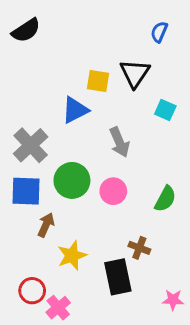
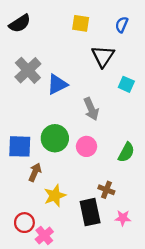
yellow square: (98, 81) -> (81, 23), moved
gray cross: (31, 145) -> (28, 70), moved
pink star: (173, 300) -> (123, 218), moved

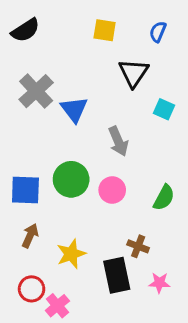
blue triangle: (57, 84) -> (74, 109), turned -40
brown arrow: (35, 172) -> (30, 236), moved

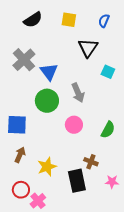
black semicircle: (25, 30) -> (33, 20), moved
green circle: (71, 179) -> (47, 101), moved
pink star: (159, 283) -> (112, 182), moved

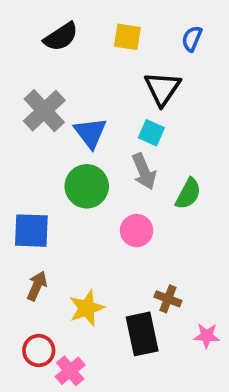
cyan square: (108, 72) -> (151, 133), moved
green semicircle: (108, 130) -> (188, 194), moved

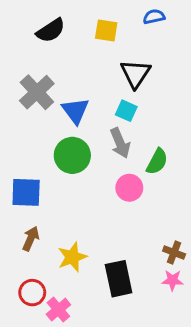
blue semicircle: (192, 39) -> (154, 17), moved, turned 55
pink circle: (137, 231) -> (129, 188), moved
brown cross: (168, 299) -> (174, 252), moved

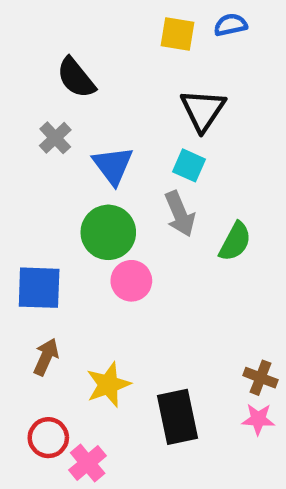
black semicircle: (51, 31) -> (76, 78), moved, turned 84
yellow square: (106, 31) -> (177, 34), moved
gray cross: (37, 92) -> (55, 138), size x0.6
pink circle: (129, 188) -> (131, 281), moved

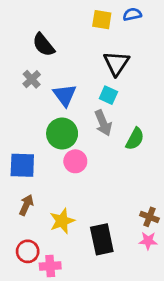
pink cross: (88, 463) -> (50, 266), turned 36

